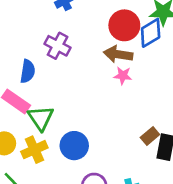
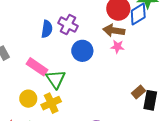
blue semicircle: (28, 71) -> (47, 29), moved
blue circle: (74, 146) -> (82, 51), moved

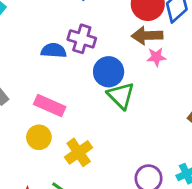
blue semicircle: (47, 29) -> (54, 51), turned -84
green triangle: (56, 79) -> (121, 96), moved
yellow circle: (28, 99) -> (39, 137), moved

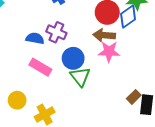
pink star: (156, 57) -> (109, 52), size x1.5
pink rectangle: (50, 106) -> (40, 67), moved

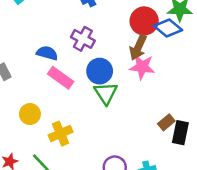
blue diamond: (128, 17) -> (168, 28), turned 70
brown arrow: (104, 35) -> (138, 47), turned -75
blue semicircle: (35, 38) -> (47, 53), moved

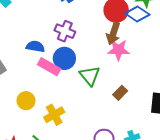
blue circle: (100, 71) -> (64, 58), moved
brown rectangle: (166, 122) -> (120, 93), moved

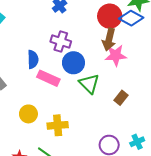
blue semicircle: (35, 47) -> (33, 59), turned 84
blue circle: (64, 58) -> (73, 63), moved
yellow cross: (54, 115) -> (58, 125), turned 30

